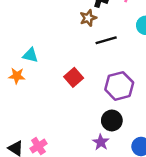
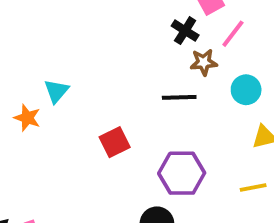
brown star: (88, 18) -> (204, 62), moved
cyan triangle: (30, 55) -> (56, 91), turned 42

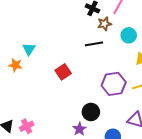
purple hexagon: (182, 173) -> (114, 84), moved

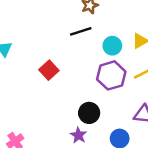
cyan circle: (129, 35) -> (112, 46), moved

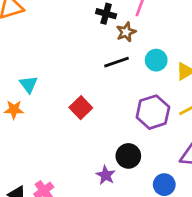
cyan circle: (112, 46) -> (156, 60), moved
purple star: (78, 135) -> (106, 175), moved

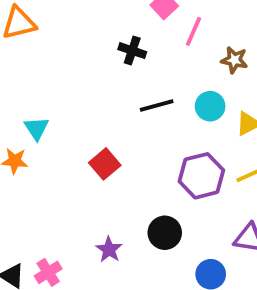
black cross: (106, 14) -> (132, 51), moved
brown star: (126, 32) -> (234, 60), moved, turned 30
purple star: (106, 175) -> (109, 249), moved

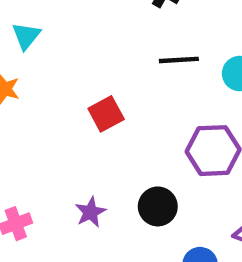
cyan triangle: (36, 128) -> (26, 36), moved

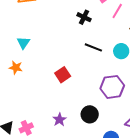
black line: (179, 60) -> (93, 47), turned 30

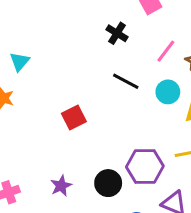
pink line: (117, 11) -> (166, 51), moved
purple hexagon: (112, 87) -> (145, 166), moved

